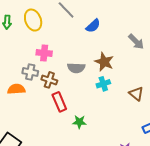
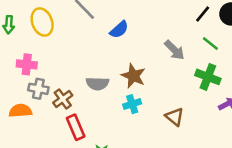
pink cross: (44, 53) -> (27, 64), moved
brown cross: (49, 80) -> (63, 99), turned 35

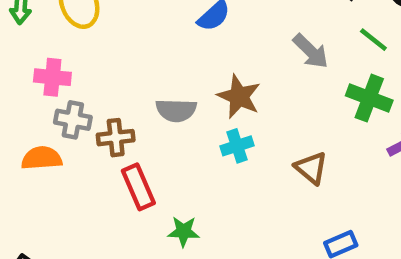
brown cross: (63, 99) -> (116, 138), turned 30

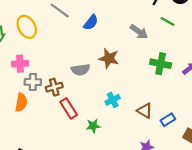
green cross: (369, 98) -> (161, 64), moved
cyan cross: (237, 146) -> (113, 100), moved
orange semicircle: (42, 158) -> (21, 102), turned 114
brown triangle: (311, 168) -> (145, 111), moved

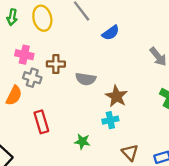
brown star: (109, 58) -> (116, 96), moved
brown cross: (54, 87) -> (56, 64), moved
red rectangle: (69, 108) -> (41, 122), moved
brown triangle: (145, 111) -> (130, 153), moved

